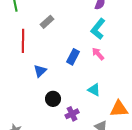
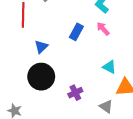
cyan triangle: (94, 90) -> (109, 67), moved
black circle: (53, 99) -> (41, 77), moved, size x1.6

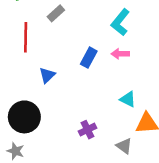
pink arrow: (103, 29) -> (120, 54), turned -48
black circle: (41, 77) -> (24, 117), moved

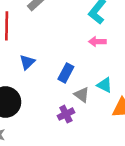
blue rectangle: (89, 58) -> (66, 73), moved
gray triangle: (124, 146) -> (82, 95), moved

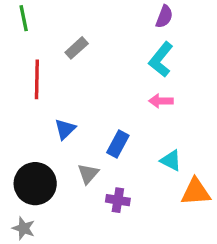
gray triangle: (82, 95) -> (88, 174), moved, turned 35
purple cross: (66, 114) -> (118, 200), turned 35

